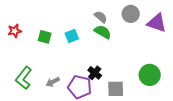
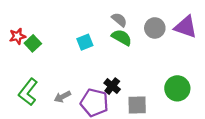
gray circle: (131, 14) -> (155, 28), moved
green square: (45, 37) -> (33, 43), moved, turned 32

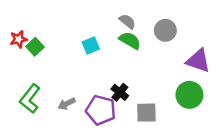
purple triangle: (186, 27) -> (198, 61), moved

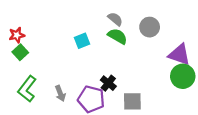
green square: (35, 47) -> (20, 52), moved
green circle: (189, 95) -> (183, 76), moved
gray arrow: (67, 104) -> (60, 93), turned -84

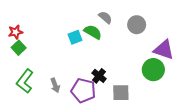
green semicircle: (118, 36) -> (93, 32), moved
green circle: (183, 76) -> (153, 70), moved

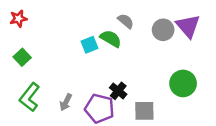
red star: (15, 32) -> (18, 19), moved
purple triangle: (164, 50) -> (188, 26), moved, turned 30
gray arrow: (55, 85) -> (66, 102), turned 48

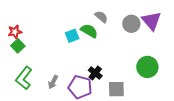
red star: (18, 19) -> (15, 32), moved

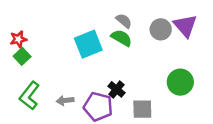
green semicircle: (89, 31) -> (121, 38), moved
cyan square: (72, 36) -> (88, 44), size x1.6
gray arrow: (53, 82) -> (65, 100), turned 56

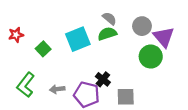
purple triangle: (185, 26) -> (164, 37), moved
green semicircle: (121, 38) -> (107, 34), turned -48
green square: (22, 56) -> (43, 49), moved
green circle: (180, 82) -> (151, 57), moved

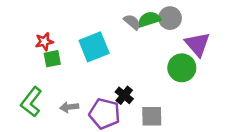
gray circle: (142, 26) -> (170, 18), moved
green semicircle: (107, 34) -> (149, 19), moved
red star: (16, 35) -> (44, 42), moved
green square: (43, 49) -> (52, 59), turned 32

